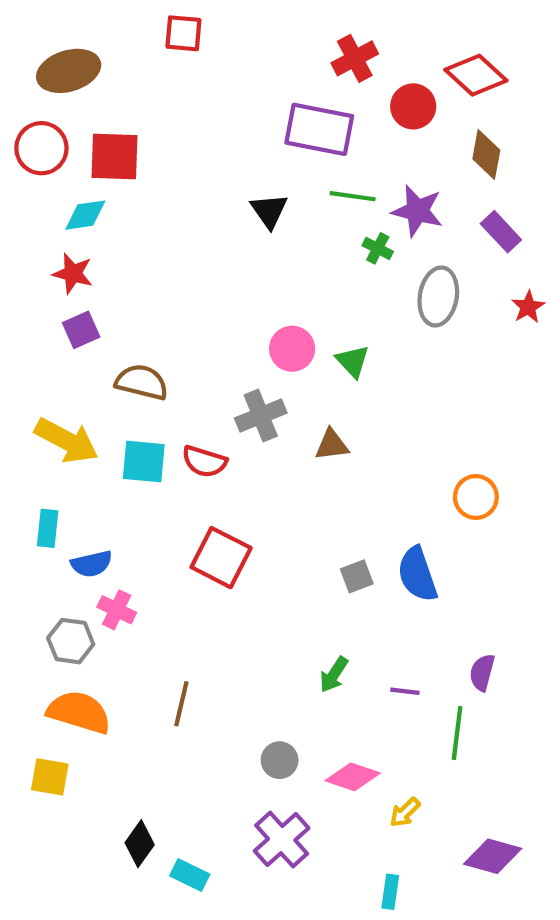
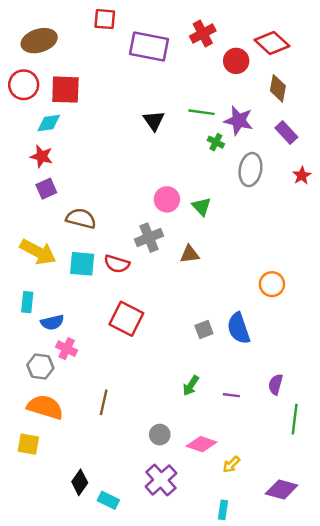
purple rectangle: (319, 129) -> (149, 47), moved
green line: (457, 733) -> (295, 419), moved

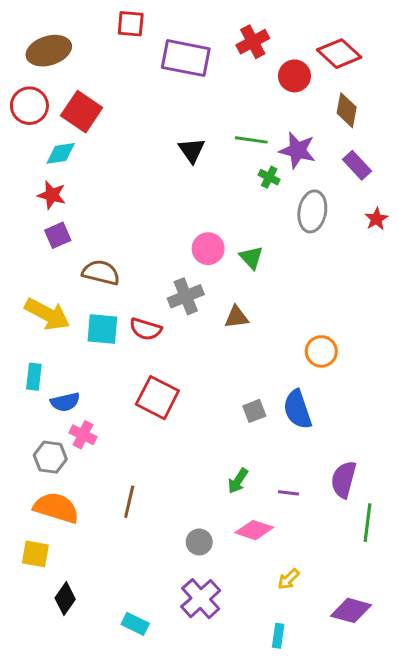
red square: (65, 90) -> (82, 112), turned 32
orange circle: (272, 284) -> (321, 351), moved
purple semicircle: (276, 384) -> (344, 479), size x1.4
pink diamond: (202, 444) -> (254, 530), moved
black diamond: (80, 482) -> (65, 599), moved

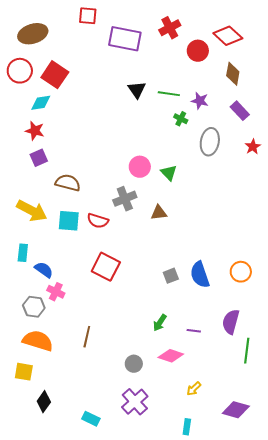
black triangle: (192, 150) -> (137, 90), moved
purple star: (297, 150) -> (200, 101), size x0.7
orange circle: (321, 351) -> (241, 272), moved
blue semicircle: (65, 402) -> (44, 270), turned -132

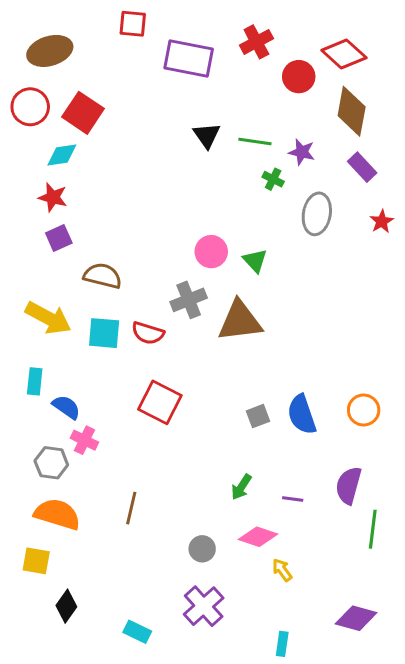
brown diamond: (233, 74) -> (352, 111), size x1.4
brown triangle: (159, 213) -> (240, 321), size x1.8
yellow arrow: (194, 389) -> (282, 570), moved, turned 98

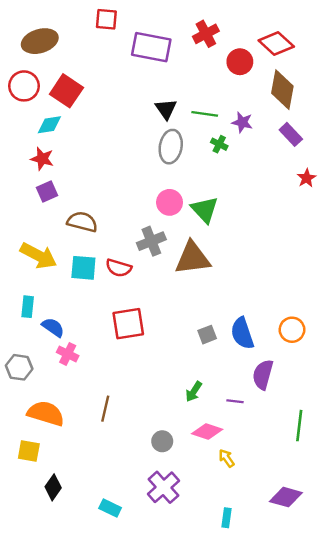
gray ellipse: (317, 214) -> (171, 147), moved
green triangle: (255, 261) -> (205, 210), size x1.4
red square: (160, 402) -> (128, 324), turned -36
gray hexagon: (51, 463) -> (19, 367), moved
purple semicircle: (349, 485) -> (263, 375), moved

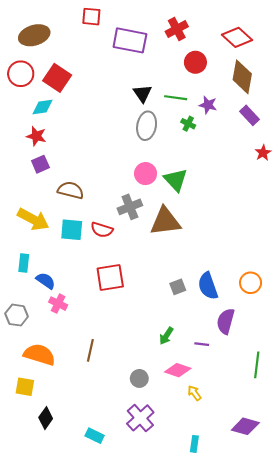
red circle: (240, 62) -> (195, 62), moved

